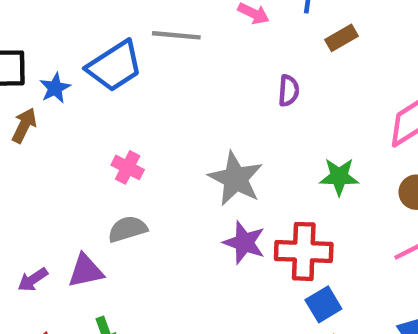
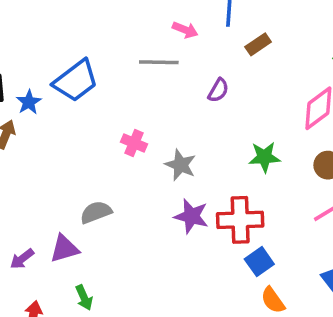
gray line: (176, 35) -> (159, 62), moved
purple semicircle: (289, 91) -> (218, 90), turned 30
pink cross: (128, 167) -> (134, 143), moved
gray star: (236, 179) -> (181, 165), size x0.7

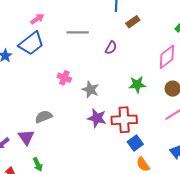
pink arrow: (185, 30) -> (37, 19), moved, turned -56
purple triangle: (64, 249) -> (26, 137), turned -48

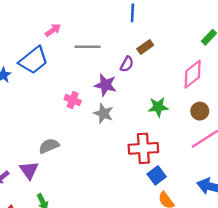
pink arrow: (37, 19) -> (53, 30), moved
brown rectangle: (133, 22) -> (145, 47), moved
purple star: (97, 118) -> (105, 85), moved

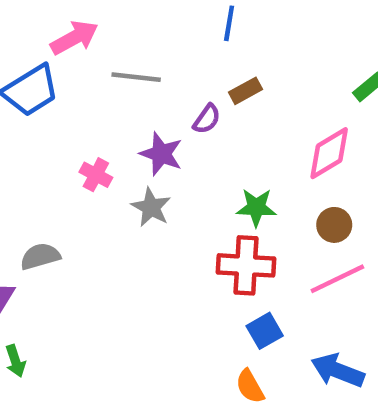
pink arrow: (53, 30) -> (74, 38), size x1.5
red cross: (143, 148) -> (246, 265), moved
blue square: (157, 175) -> (265, 331), moved

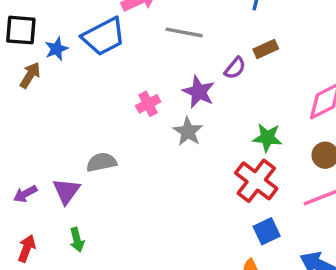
pink cross: (96, 175) -> (148, 104), turned 30
red cross: (246, 265) -> (256, 181), turned 30

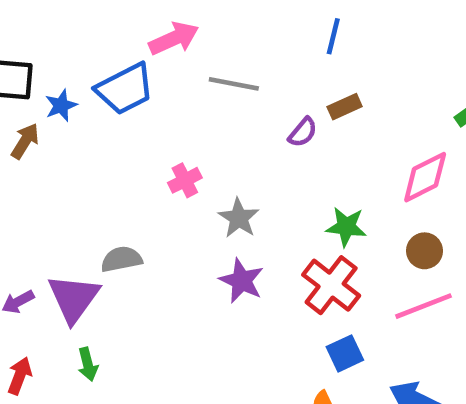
purple star: (199, 92) -> (242, 281), moved
purple triangle: (66, 191) -> (74, 298), size x1.4

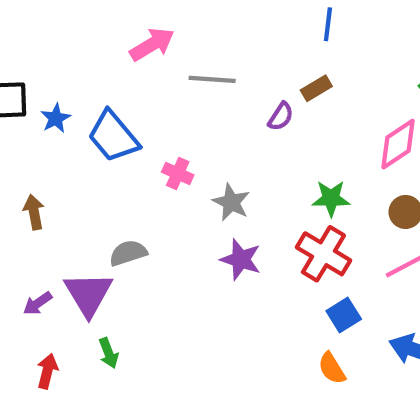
blue line: (333, 36) -> (328, 24), moved
blue trapezoid: (125, 89) -> (113, 136), moved, turned 84
brown arrow: (25, 141) -> (34, 212), moved, turned -36
pink cross: (185, 180) -> (178, 173), turned -32

